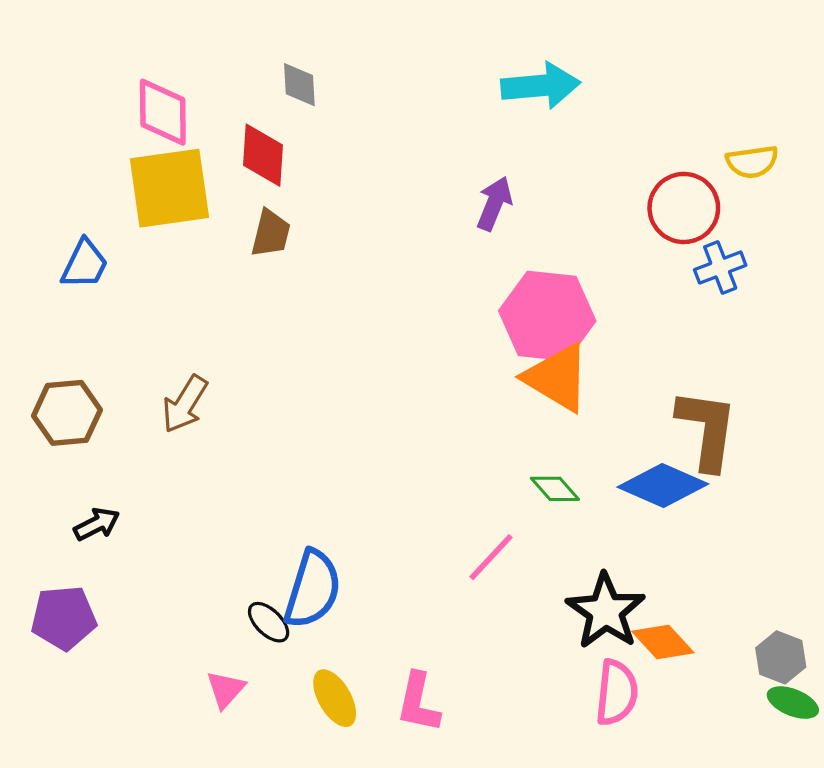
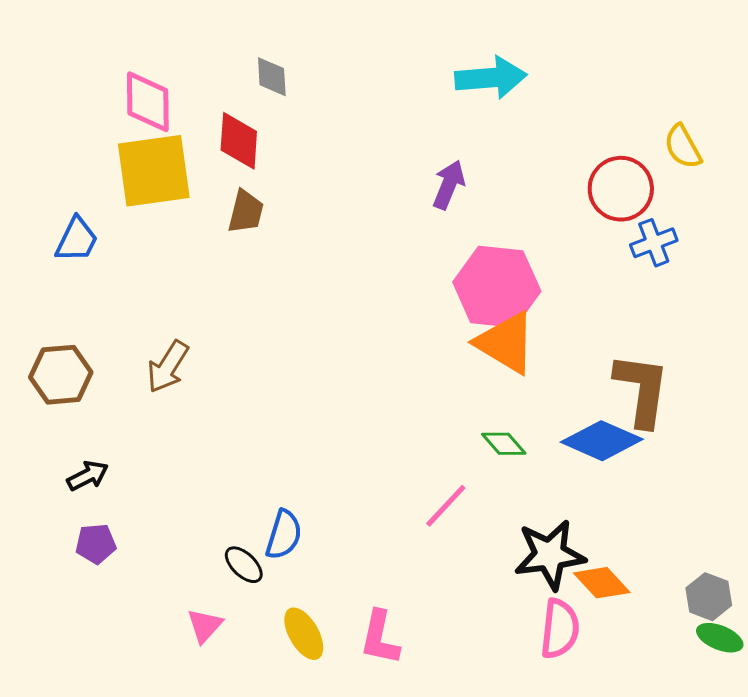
yellow semicircle: (752, 162) -> (683, 147), turned 69
blue semicircle: (313, 589) -> (284, 535), size x0.7
black star: (606, 611) -> (550, 555), turned 30
purple pentagon: (64, 618) -> (96, 544), moved, size x0.7

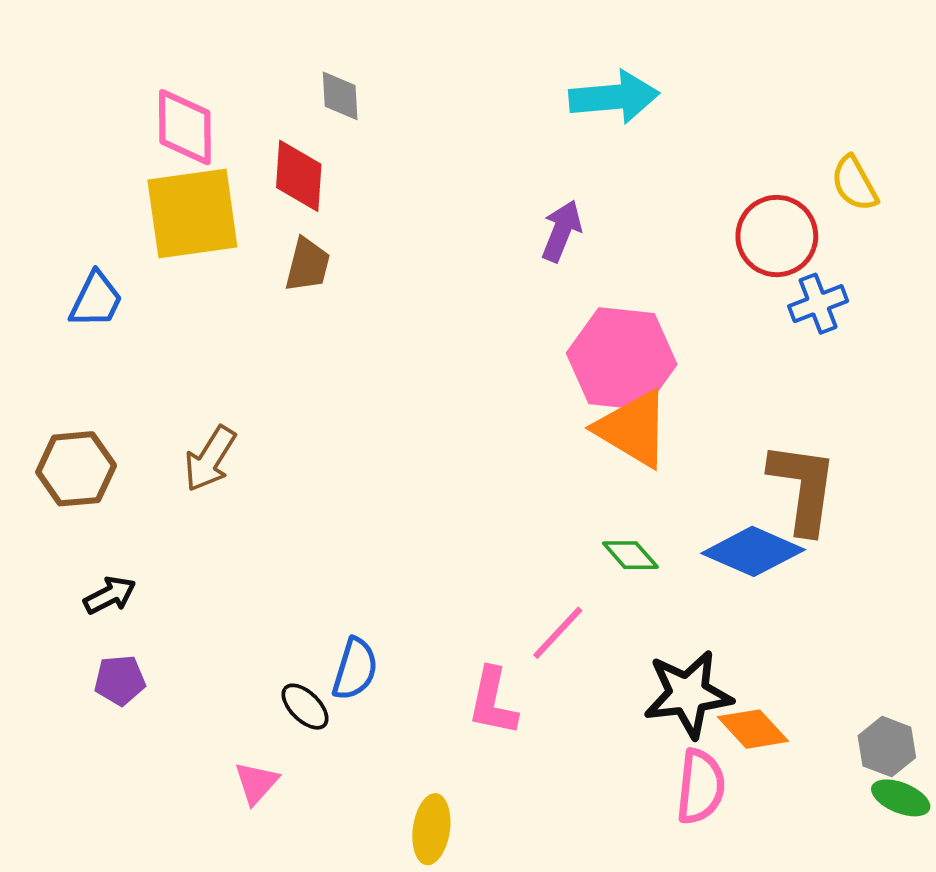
yellow ellipse: (304, 634) -> (431, 829), moved, turned 38
pink L-shape: (380, 638) -> (493, 702), moved

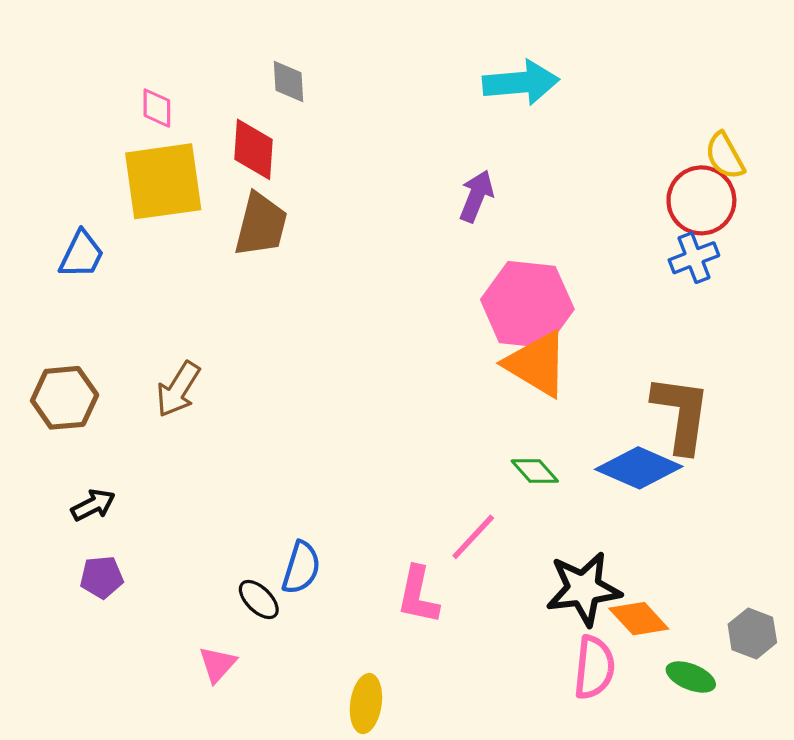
pink diamond: (185, 127) -> (157, 108), size x0.6
red circle: (777, 236) -> (701, 200), moved
brown trapezoid: (308, 265) -> (261, 225), size x1.4
green ellipse: (901, 798) -> (691, 677), moved

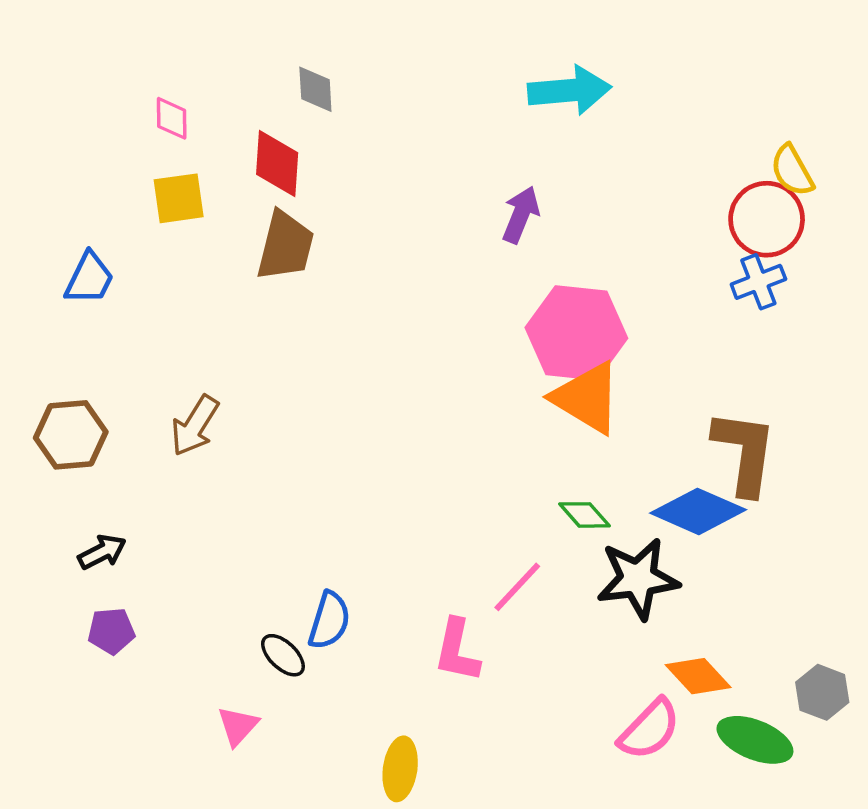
yellow square: (163, 181) -> (179, 198), size x0.6
black star: (584, 589) -> (638, 579), moved
pink semicircle: (594, 667) -> (649, 729), turned 38
green ellipse: (691, 677) -> (755, 740), size x1.4

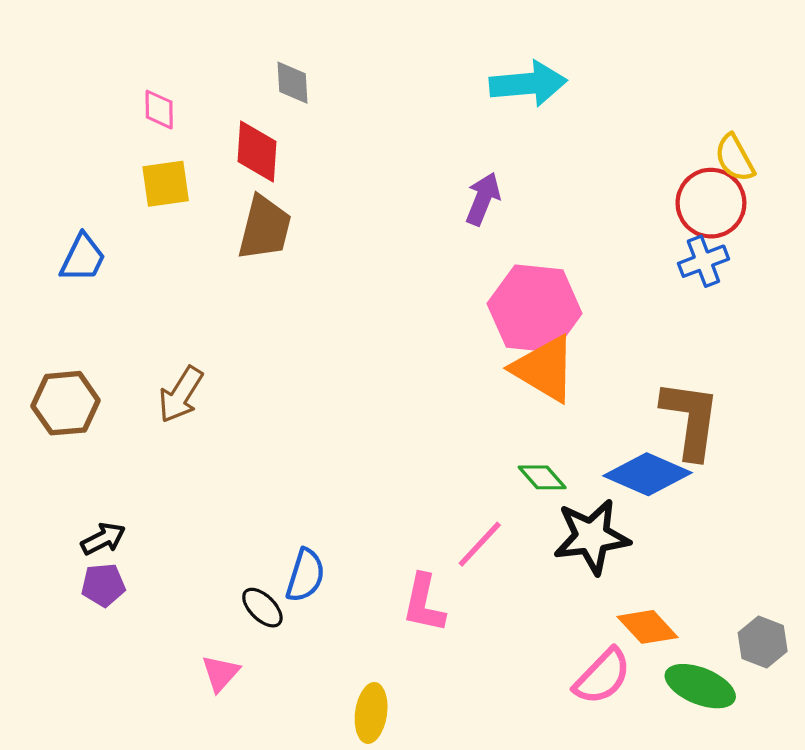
black arrow: (102, 552) -> (103, 539), moved

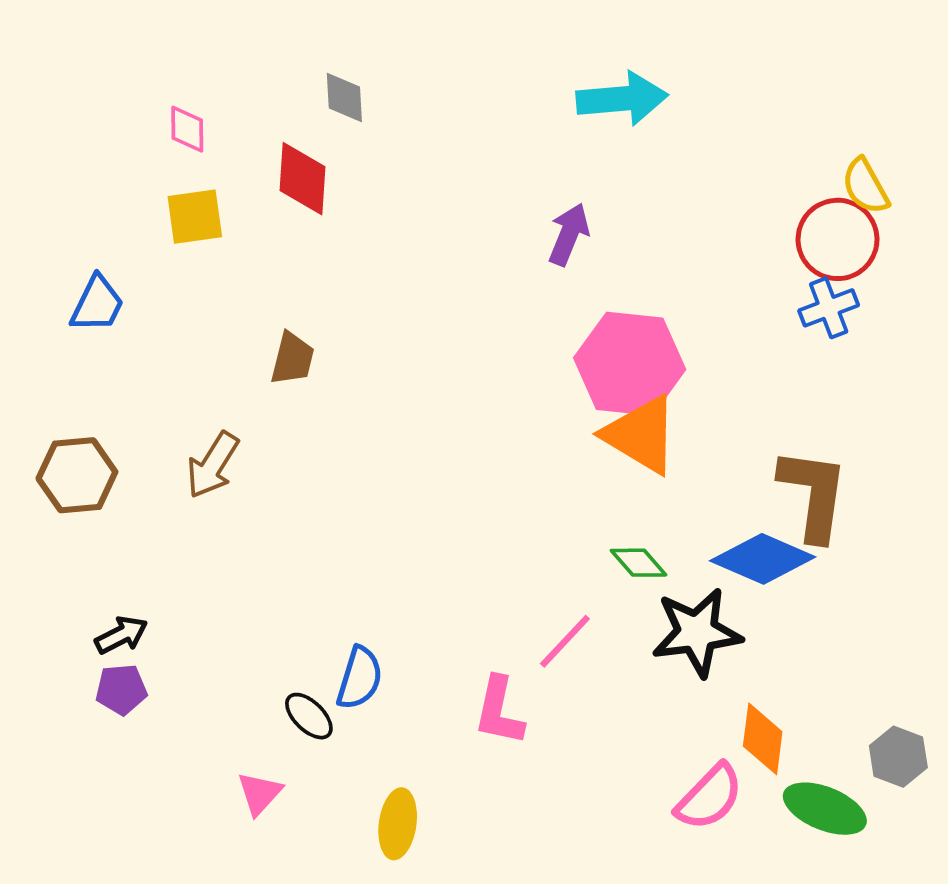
brown trapezoid: (265, 228) -> (292, 359), moved, size x0.7
orange diamond: (648, 627) -> (763, 739), turned 50
yellow ellipse: (371, 713) -> (398, 824), moved

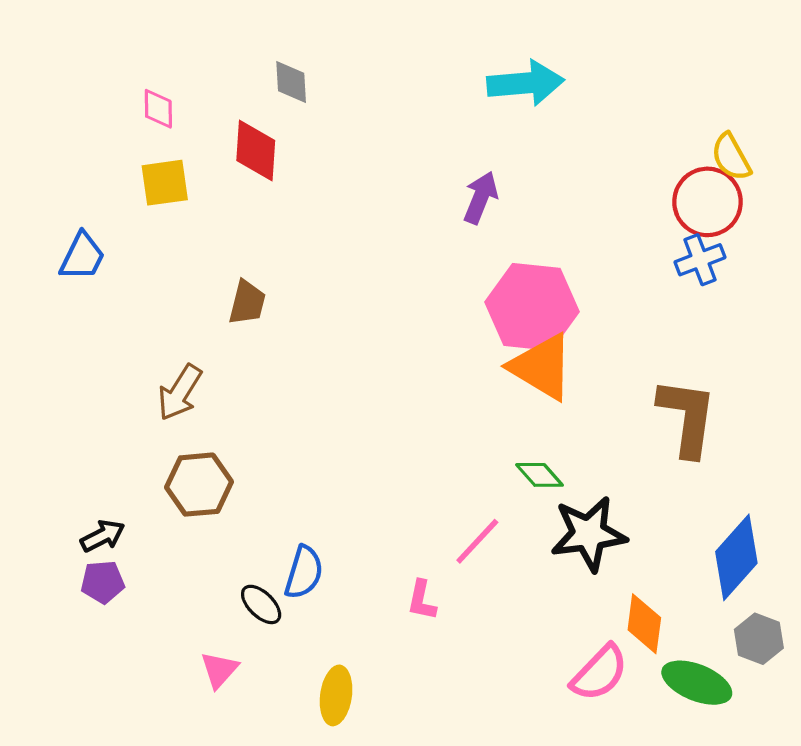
brown hexagon: (77, 475) -> (199, 485), moved
blue diamond: (763, 559) -> (736, 557), moved, turned -72
pink L-shape: (499, 711) -> (422, 600), size x0.7

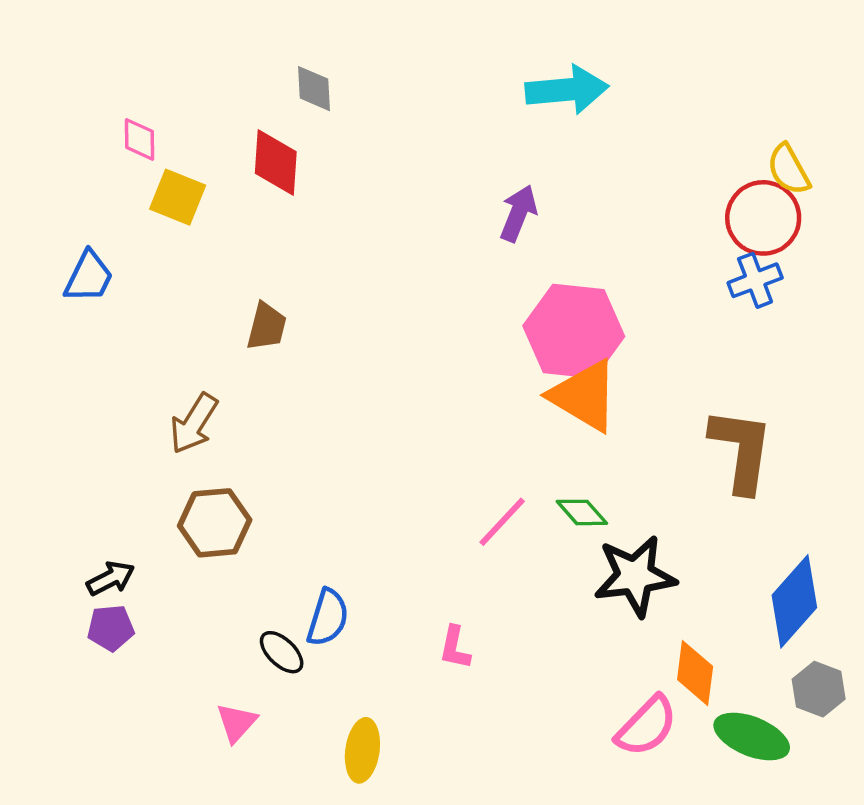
pink diamond: (158, 109) -> (140, 139), moved
yellow square: (165, 183) -> (178, 197), turned 30
pink line: (477, 541) -> (502, 522), moved

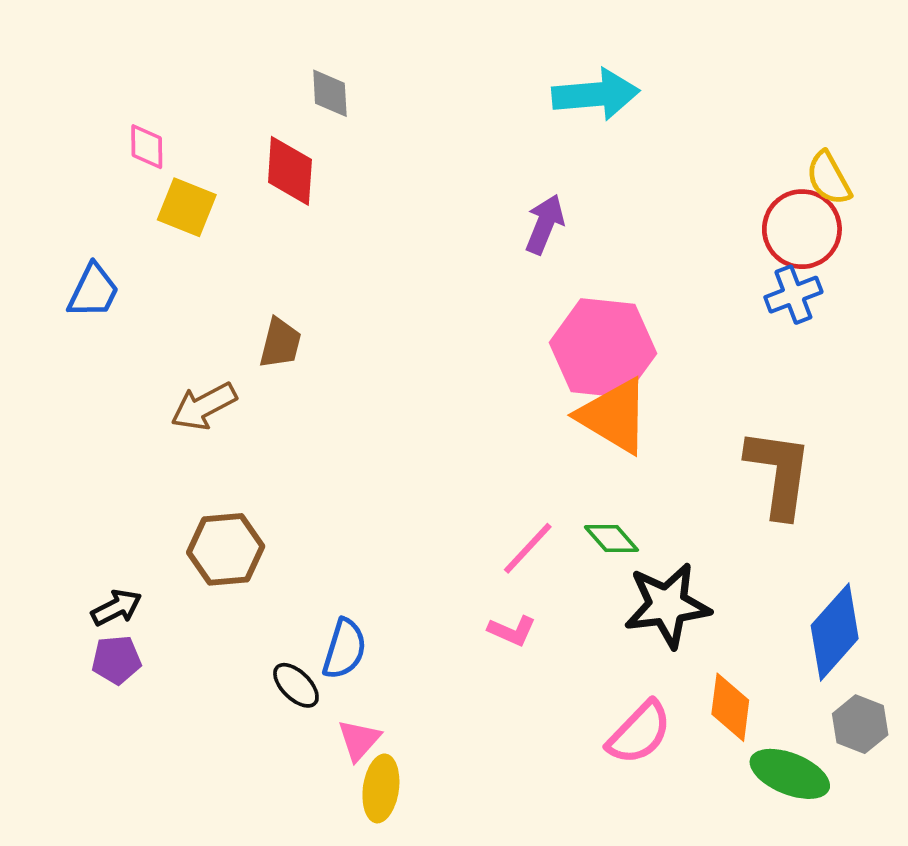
brown arrow: (194, 424) -> (204, 406), moved, turned 30
pink L-shape: (455, 648) -> (512, 631), moved, turned -78
pink triangle: (237, 723) -> (359, 740), moved
pink semicircle: (647, 726) -> (639, 733), moved

